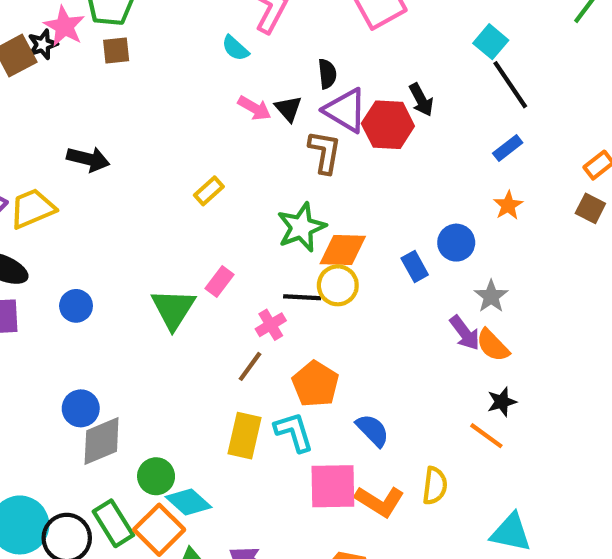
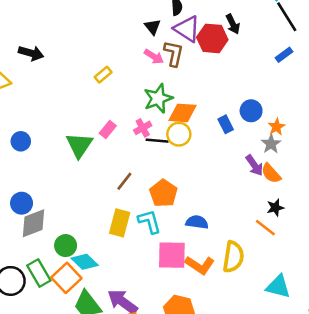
pink arrow: (254, 108) -> (154, 57), moved
orange star: (508, 205) -> (277, 127), moved
pink cross: (271, 325) -> (143, 128), moved
blue semicircle: (373, 430) -> (197, 222), turned -40
yellow semicircle: (435, 486) -> (233, 257), size x1.4

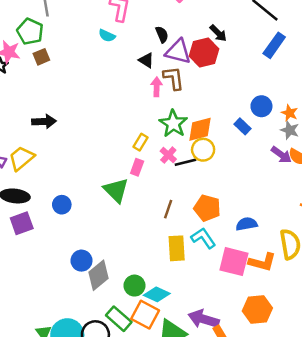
blue rectangle: (284, 55) -> (274, 45), size x1.5
pink arrow: (154, 57) -> (157, 87), turned -102
yellow rectangle: (103, 75) -> (141, 142), moved
pink square: (172, 255) -> (234, 262), turned 32

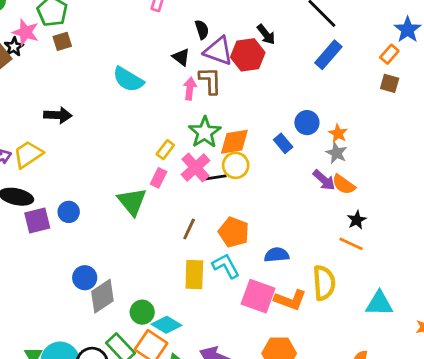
cyan semicircle: (107, 36) -> (128, 79), moved, size x1.6
pink cross: (168, 155) -> (195, 168), size x1.5
purple square: (22, 223) -> (37, 221), moved

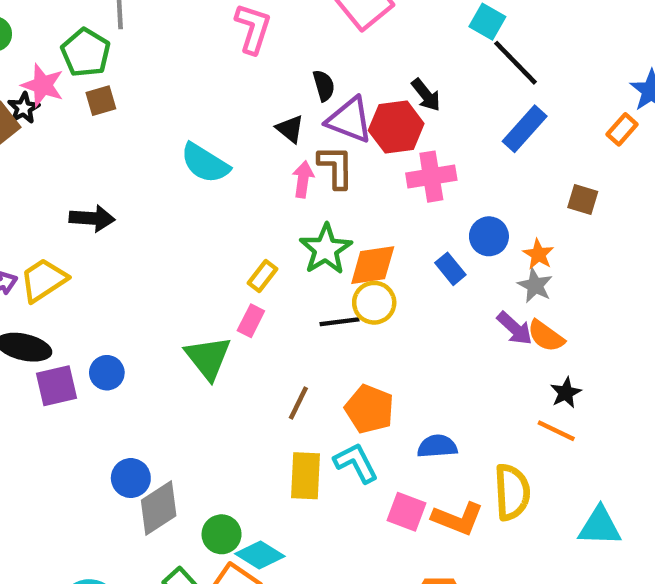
brown square: (390, 83) -> (583, 200), moved
pink cross: (195, 168) -> (431, 177), moved, turned 32
pink square: (258, 296) -> (407, 512), size x0.7

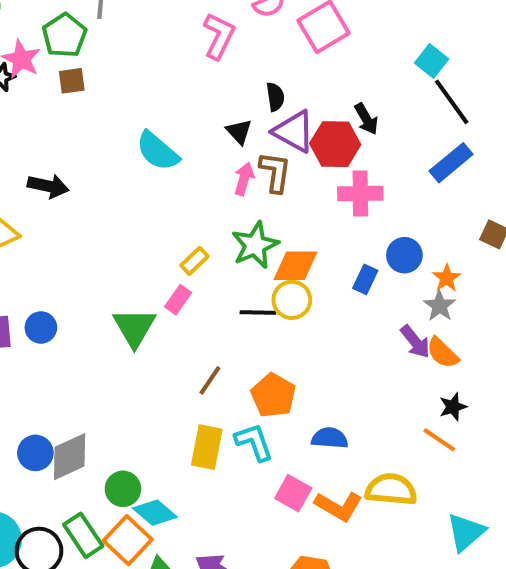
blue rectangle: (450, 269) -> (365, 279), turned 56
blue circle: (131, 478) -> (35, 453), moved
yellow semicircle: (512, 492) -> (391, 490), turned -90
cyan triangle: (600, 526) -> (466, 532), turned -51

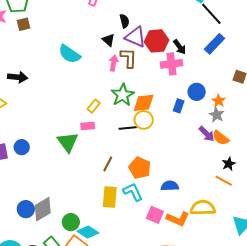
black arrow: (366, 119) -> (180, 47), moved
pink rectangle: (178, 300) -> (88, 126), turned 56

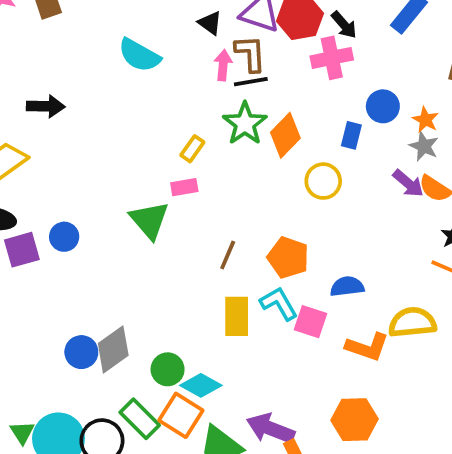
orange diamond: (144, 103) -> (285, 135), turned -35
yellow circle: (144, 120) -> (323, 181), moved
black line: (128, 128) -> (251, 82), moved
pink square: (155, 215) -> (311, 322), moved

